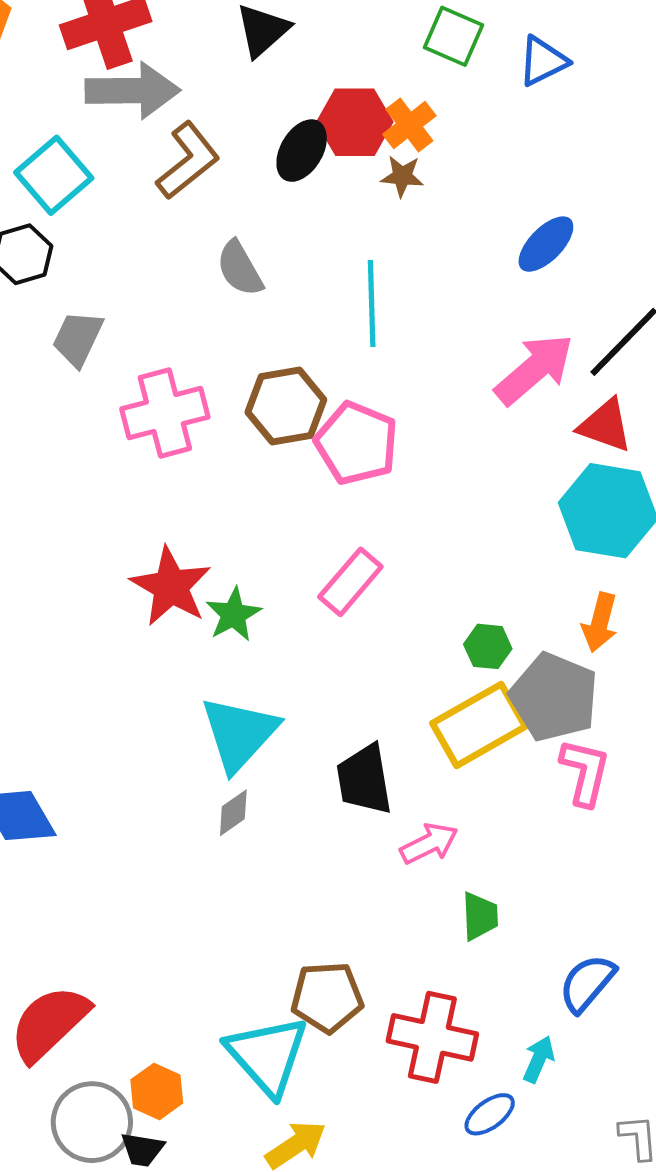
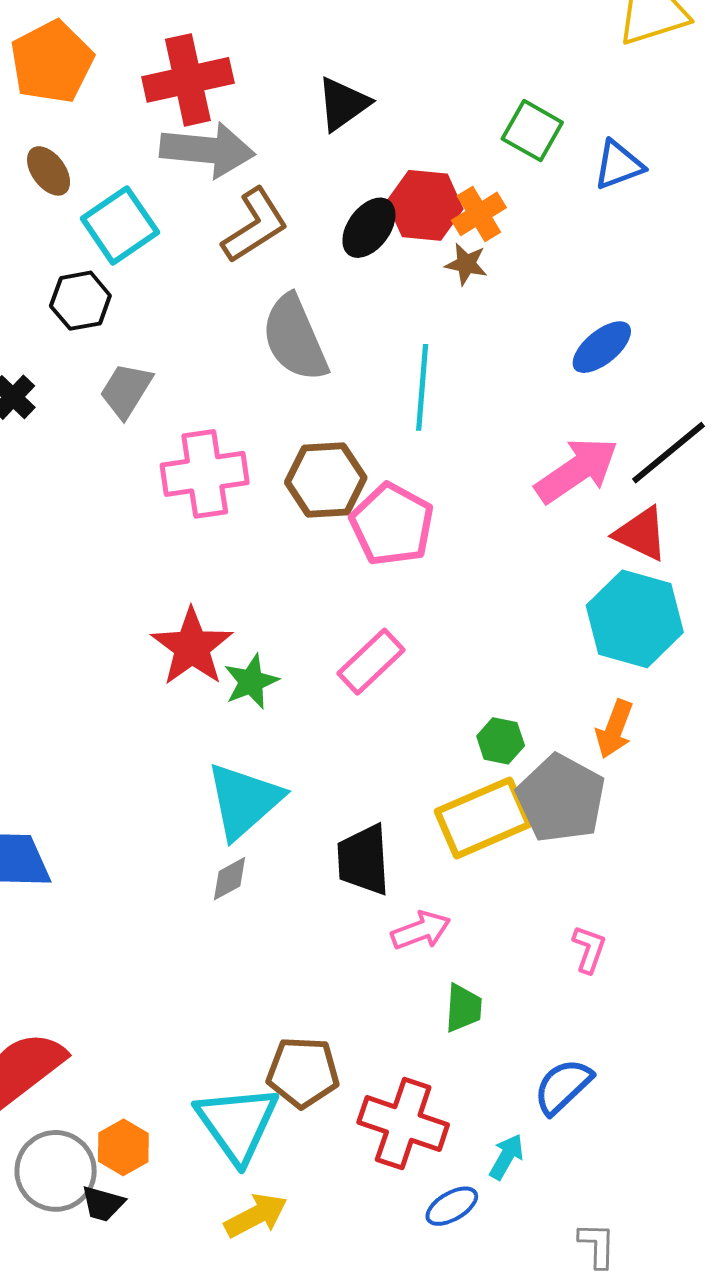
gray semicircle: (240, 268) -> (295, 338), size x1.5
pink L-shape: (585, 772) -> (589, 949), moved, size x0.7

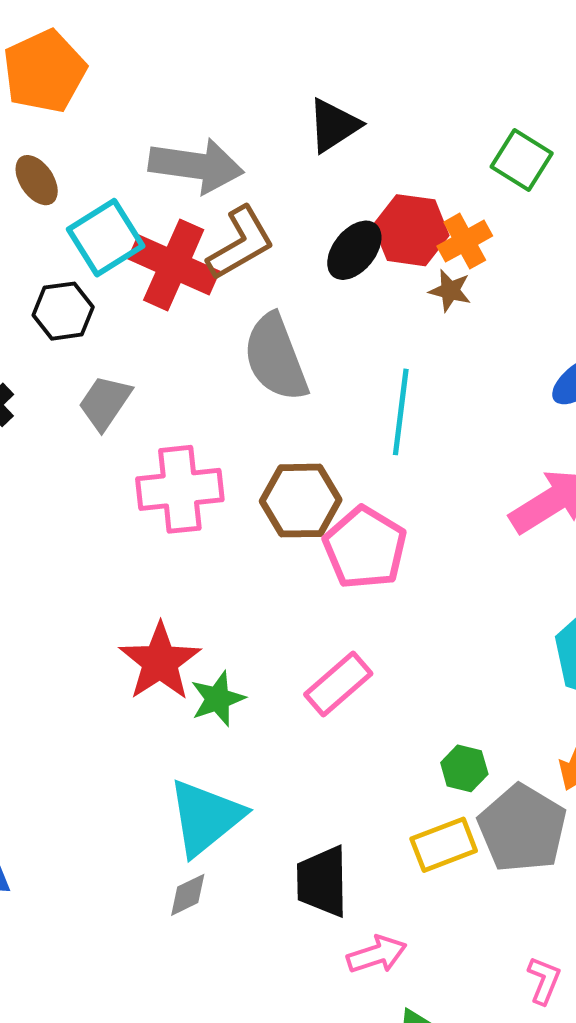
red cross: (188, 80) -> (174, 265), moved, turned 34
yellow rectangle: (483, 818) -> (444, 845), size x0.7

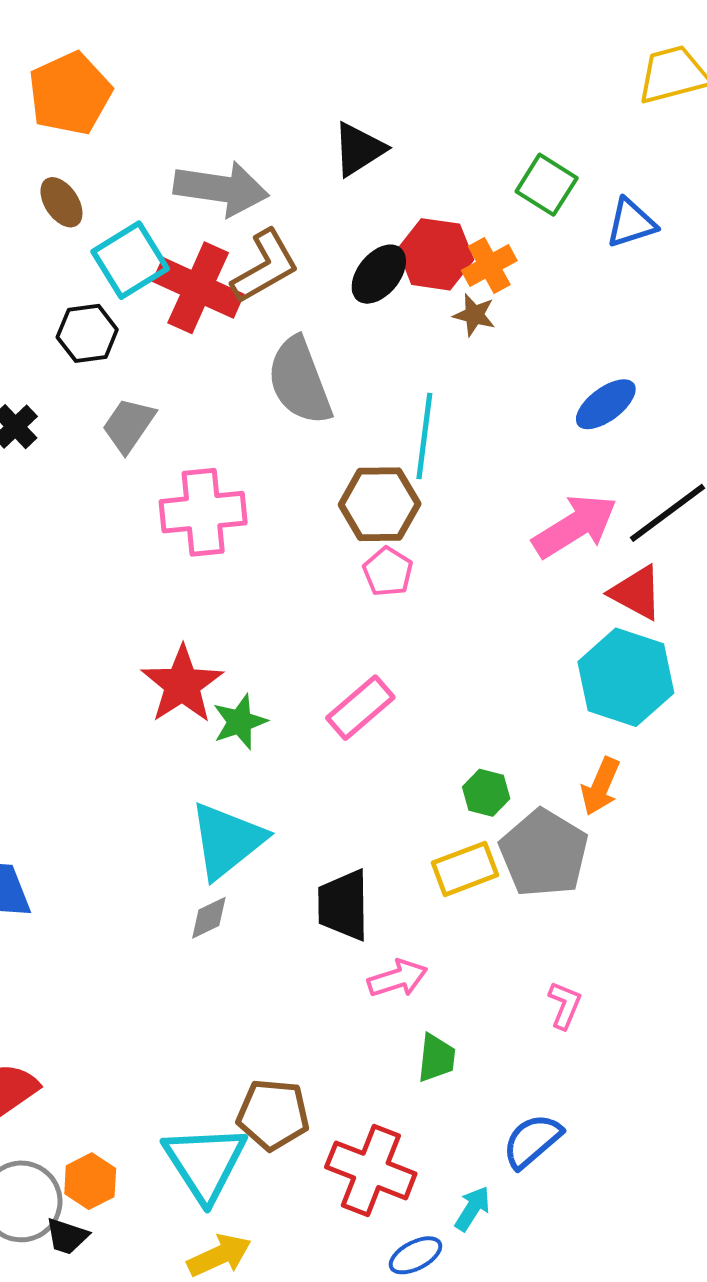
brown hexagon: (301, 501) -> (380, 504), moved
pink pentagon: (365, 548) -> (388, 572), size x0.6

